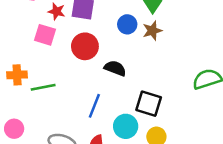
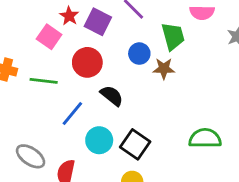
green line: (43, 87) -> (44, 81), moved
blue line: (94, 106) -> (72, 114), moved
cyan circle: (126, 126) -> (99, 140), moved

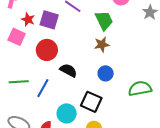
blue circle: (139, 54) -> (106, 73), moved
green line: (44, 81) -> (19, 82), moved
cyan circle: (99, 140) -> (67, 113), moved

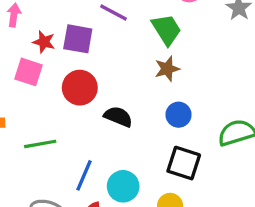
blue line: (43, 88) -> (84, 175), moved
black square: (91, 102) -> (184, 163), moved

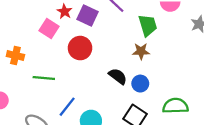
black semicircle: (118, 117) -> (118, 76), moved

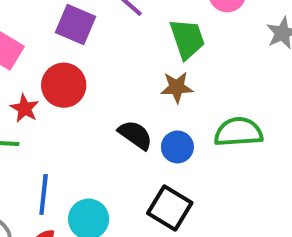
red star: (65, 11) -> (25, 108), moved
green semicircle: (175, 106) -> (238, 132), moved
blue line: (67, 107) -> (44, 194), turned -30

